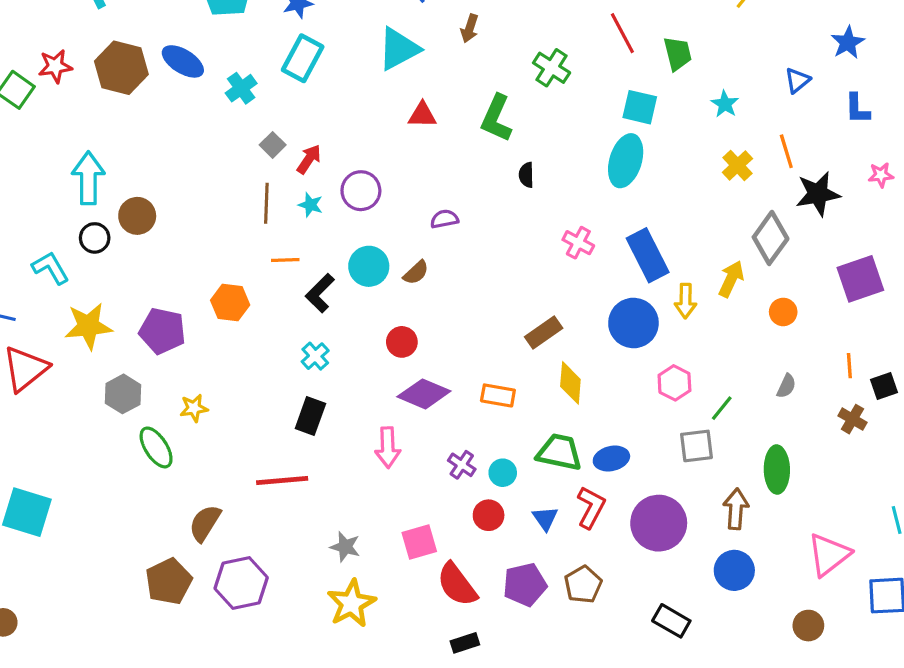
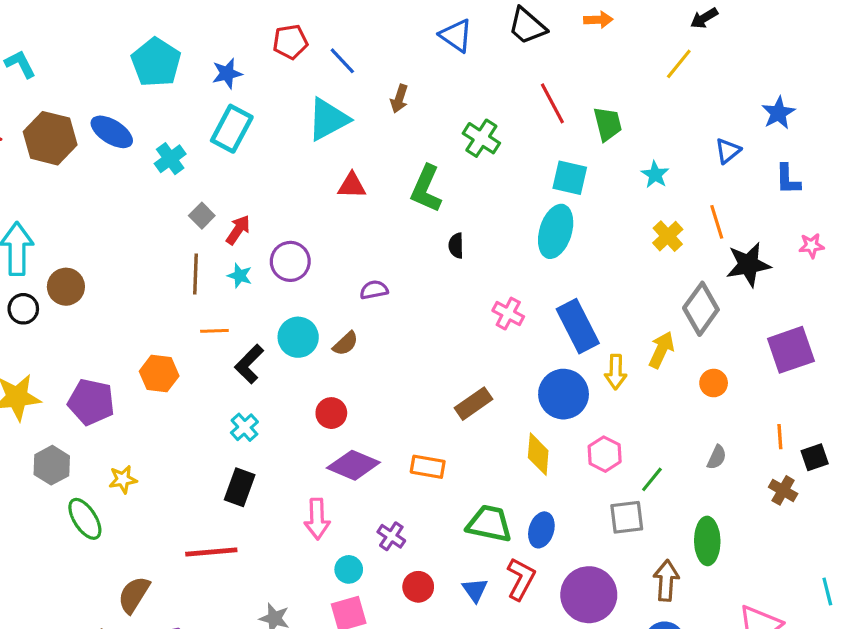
yellow diamond: (570, 383) -> (538, 454), moved
blue ellipse: (611, 459) -> (541, 530), turned -60
cyan circle: (503, 473) -> (349, 569), moved

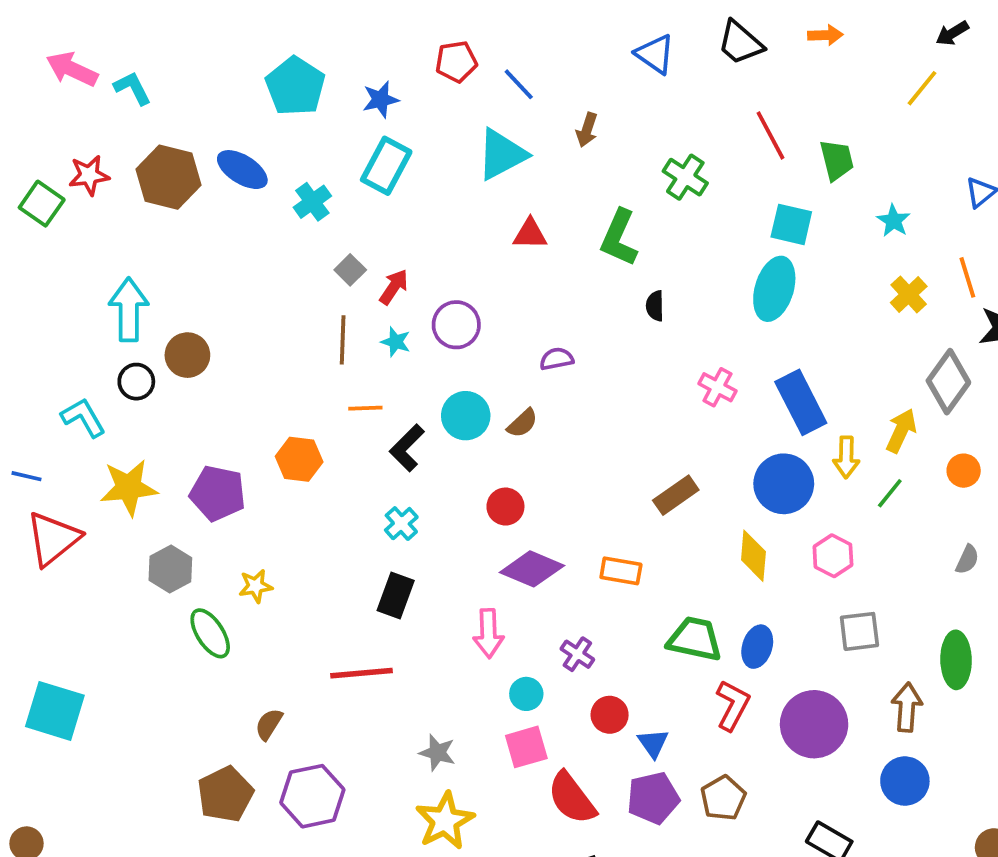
green line: (652, 479) -> (890, 493), moved
blue triangle: (475, 590) -> (653, 743), moved
brown semicircle: (134, 595) -> (269, 724), size x0.7

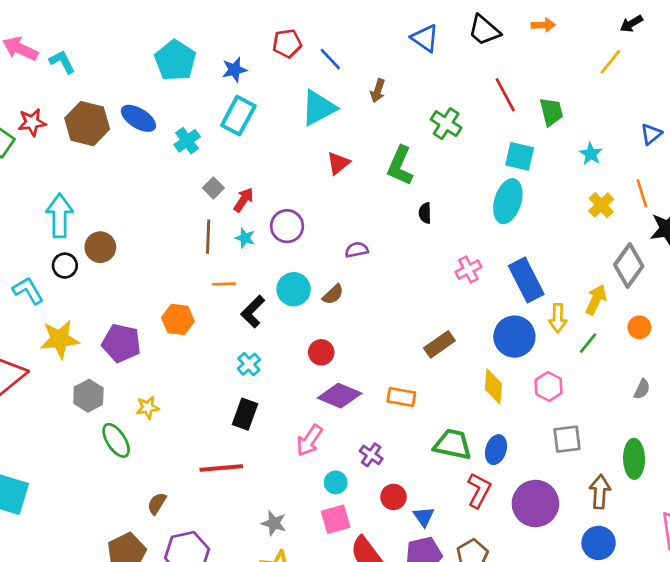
red triangle: (530, 234) -> (338, 163), turned -40
pink cross: (717, 387) -> (468, 269), turned 35
pink arrow: (488, 633) -> (309, 440), turned 36

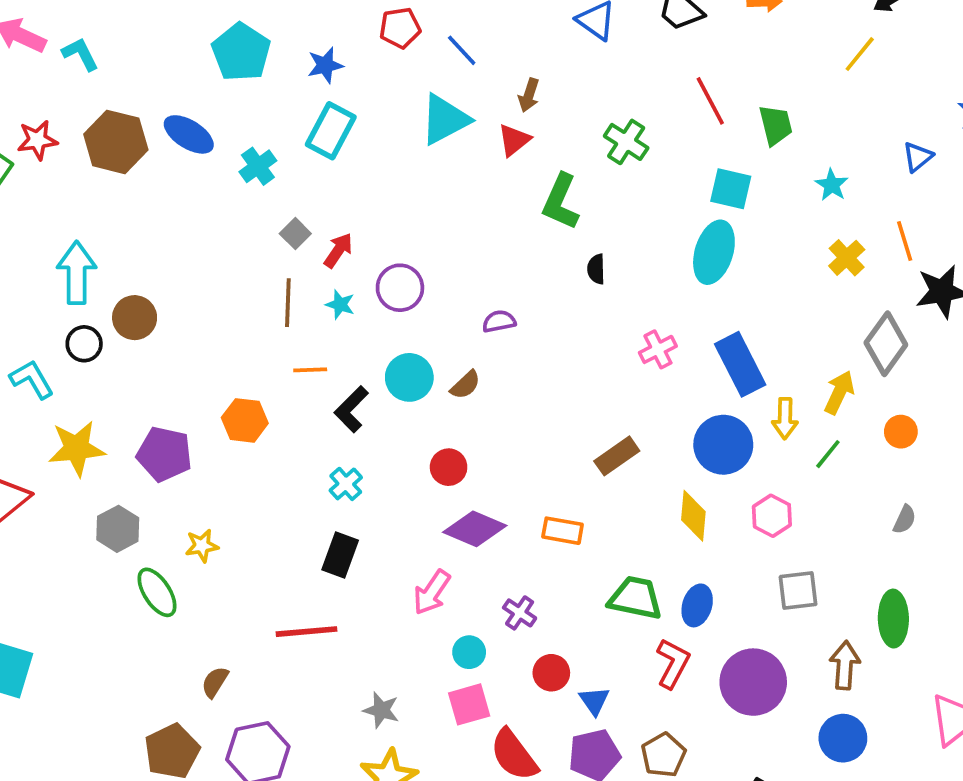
red triangle: (338, 163) -> (514, 140), moved

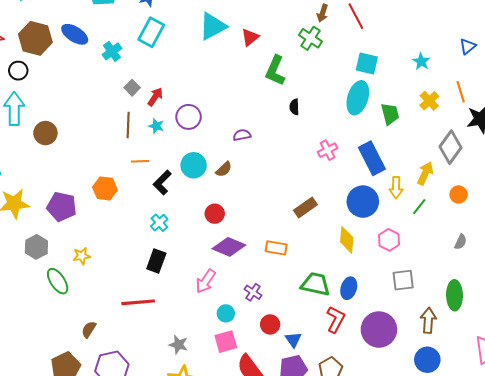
brown arrow: (529, 95) -> (323, 13), moved
green trapezoid: (776, 125) -> (390, 114), moved
black circle: (84, 344) -> (18, 71), moved

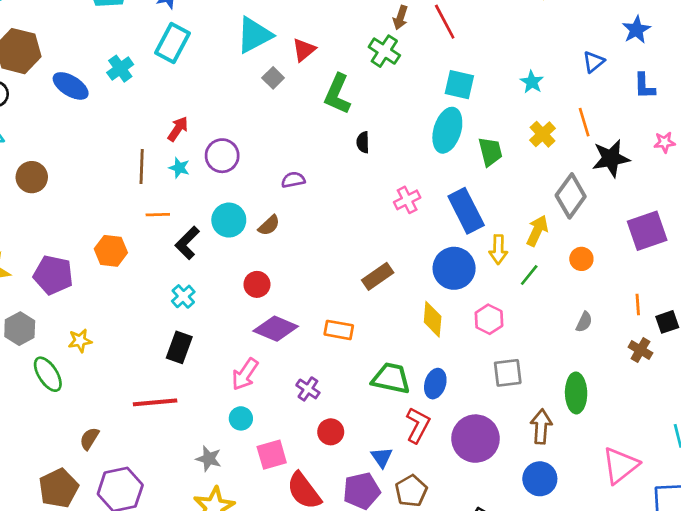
blue ellipse: (75, 34) -> (71, 86), moved
gray square: (132, 88) -> (273, 78), moved
cyan circle: (226, 313) -> (241, 418), moved
blue triangle: (293, 340) -> (382, 457), moved

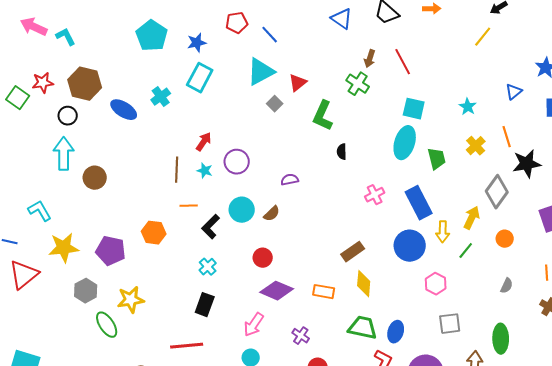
yellow diamond: (433, 319) -> (364, 284), moved
yellow star: (80, 341) -> (131, 300), size x1.5

